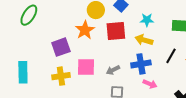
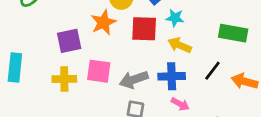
cyan star: (147, 20) -> (175, 18), moved
gray arrow: (113, 70) -> (134, 80), size x1.5

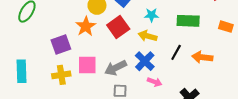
cyan star: (175, 18) -> (151, 15), moved
red square: (144, 29) -> (118, 27), turned -30
blue cross: (172, 76) -> (145, 61), turned -36

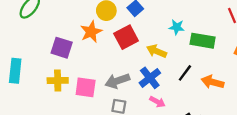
cyan star: (151, 15) -> (177, 27), moved
purple square: (61, 45) -> (62, 48), turned 30
pink square: (87, 65) -> (86, 87), moved

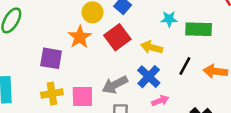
pink arrow: (157, 102) -> (160, 101), turned -42

